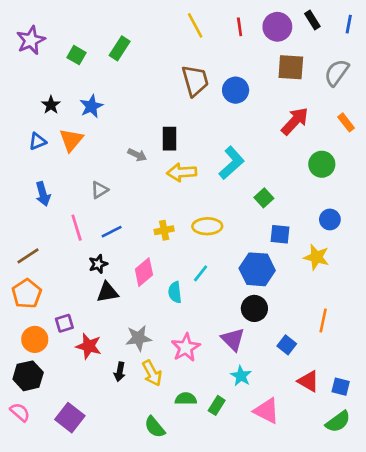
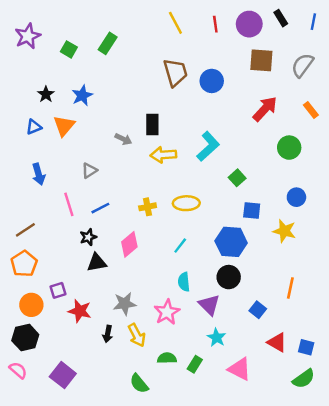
cyan semicircle: (175, 292) -> (184, 282), moved

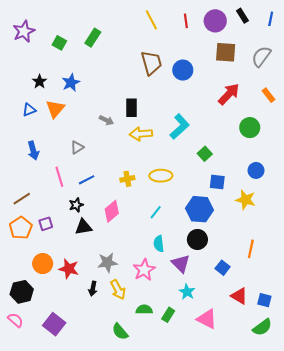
purple square: (58, 290) -> (46, 224), moved
orange circle: (31, 305) -> (43, 264), moved

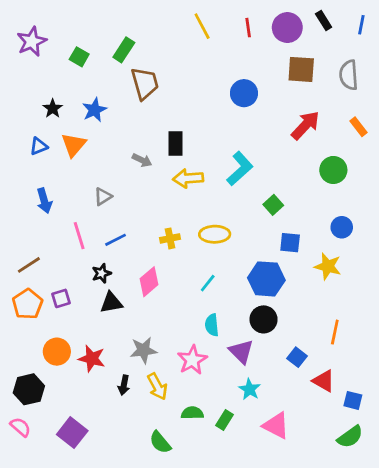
gray semicircle: (261, 56) -> (349, 75), turned -40
brown trapezoid: (151, 63) -> (145, 83), moved
red triangle: (239, 296) -> (324, 381), moved

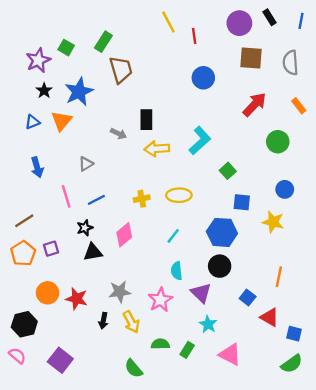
red line: (248, 28) -> (194, 36), moved
purple star: (32, 41) -> (38, 60), moved
blue star: (95, 110) -> (79, 92), size x1.4

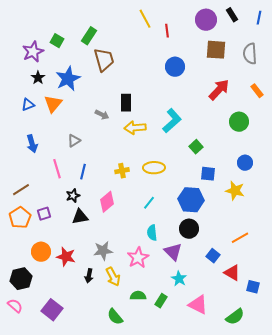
blue line: (96, 200) -> (83, 172), turned -49
orange line: (279, 277) -> (240, 238), turned 48
green semicircle: (292, 364) -> (235, 317), moved

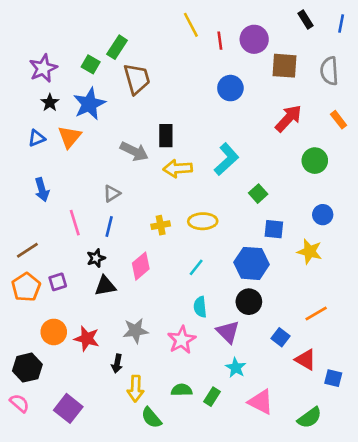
purple circle: (206, 20) -> (254, 39), moved
green square: (57, 41) -> (91, 64), moved
gray arrow: (102, 115) -> (134, 151), size x1.5
gray triangle: (74, 141) -> (112, 194), moved
yellow arrow: (113, 277) -> (135, 389), moved, turned 30

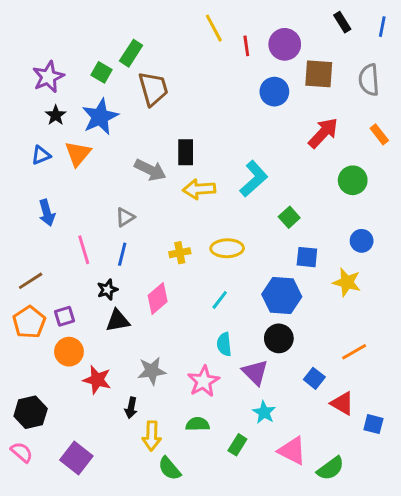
blue circle: (230, 88) -> (274, 92), moved
orange circle: (54, 332) -> (69, 352), moved
green semicircle: (182, 390) -> (198, 424), moved
green semicircle: (310, 418) -> (331, 468), moved

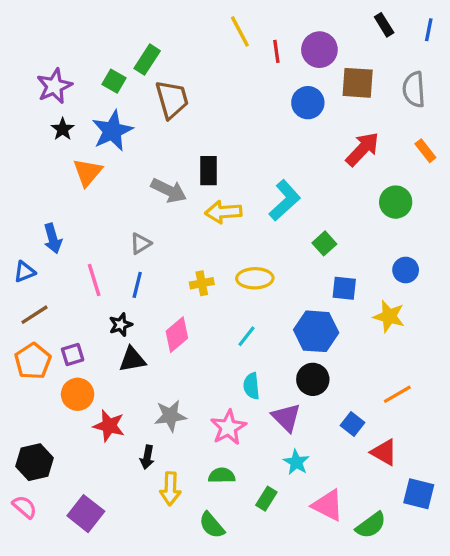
blue triangle: (41, 155) -> (25, 272), moved
blue square: (373, 424) -> (419, 494), moved, size x1.4
green semicircle: (169, 468) -> (212, 525), moved

